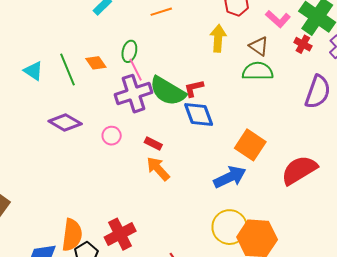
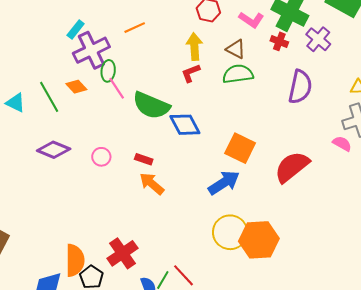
red L-shape: (194, 88) -> (191, 73), moved
purple cross: (133, 94) -> (91, 50), moved

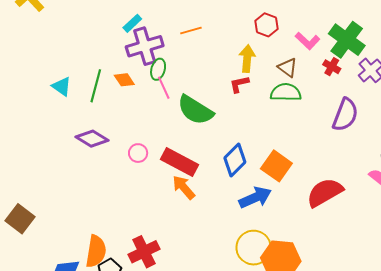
green line: (49, 97) -> (96, 86), turned 36
blue diamond: (185, 125) -> (235, 160), moved, turned 64
red rectangle: (144, 159) -> (180, 162), size x2.0

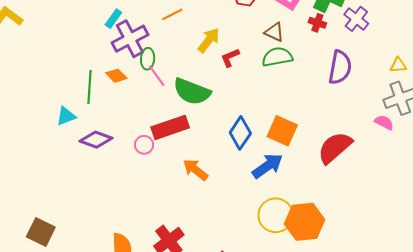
yellow arrow: (247, 59) -> (209, 40), moved, turned 44
cyan triangle: (62, 86) -> (66, 116), moved, turned -45
red rectangle: (180, 162) -> (170, 127), moved, turned -36

